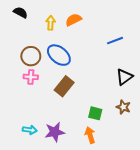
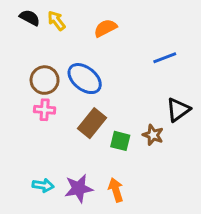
yellow arrow: (51, 23) -> (56, 21), moved, turned -40
brown star: (123, 107) -> (153, 135), moved
green square: (95, 113) -> (120, 141), moved
orange arrow: (90, 135) -> (116, 190), moved

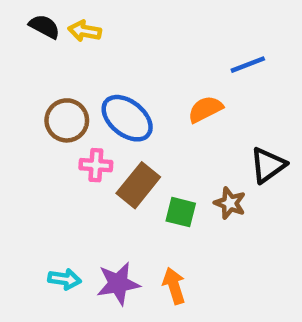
yellow arrow: (56, 21) -> (85, 31), turned -42
orange semicircle: (105, 28) -> (205, 109), moved
blue line: (165, 58) -> (248, 65), moved
pink cross: (45, 110) -> (96, 165), moved

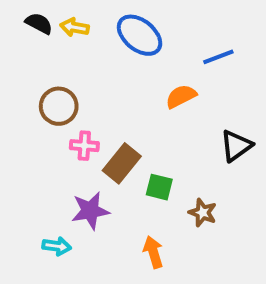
blue ellipse: (127, 118) -> (140, 35), moved
brown star: (230, 203) -> (203, 213), moved
purple star: (118, 284) -> (90, 211), moved

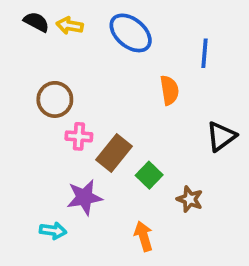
blue line: (218, 57) -> (205, 53), turned -64
orange semicircle: (181, 96) -> (169, 90), turned 108
green square: (159, 187) -> (149, 175), turned 30

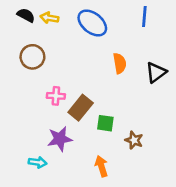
blue line: (205, 53) -> (144, 16), moved
brown circle: (55, 99) -> (32, 57), moved
black triangle: (221, 136) -> (156, 72), moved
green square: (149, 175) -> (105, 123), turned -36

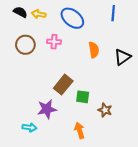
pink cross: (56, 96) -> (54, 42), moved

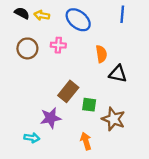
black triangle: (122, 57) -> (118, 74), moved, turned 48
brown star: (105, 110) -> (113, 119), size x1.5

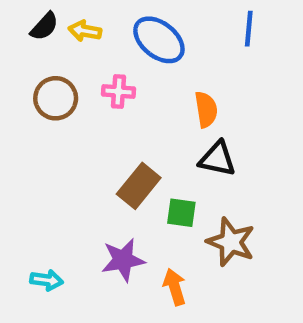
black semicircle: (22, 13) -> (44, 26), turned 104
black triangle: (118, 74) -> (217, 159), moved
purple star: (51, 118) -> (123, 260), moved
cyan arrow: (32, 138) -> (47, 280), moved

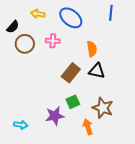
black semicircle: (44, 26) -> (13, 27), moved
brown rectangle: (139, 186) -> (71, 73), moved
green square: (181, 213) -> (73, 102), moved, turned -32
orange arrow: (175, 287) -> (88, 127), moved

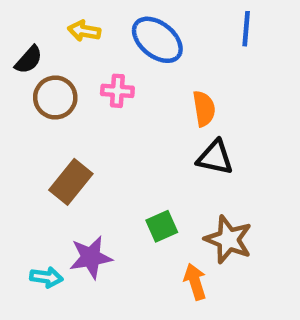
brown rectangle: (71, 73) -> (71, 182), moved
purple star: (55, 116) -> (91, 257), moved

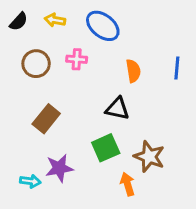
blue line: (246, 29) -> (177, 68), moved
black semicircle: (29, 60) -> (19, 22), moved
black triangle: (215, 157) -> (117, 109), moved
green square: (162, 226) -> (106, 148), size x1.4

